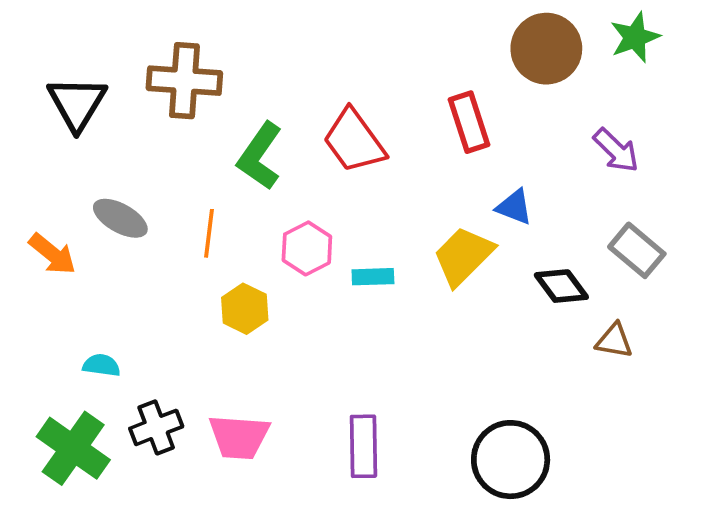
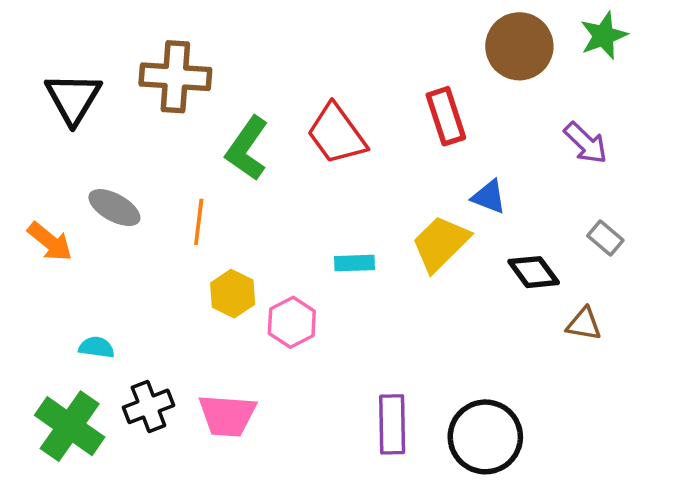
pink hexagon: (307, 248) -> (292, 322), moved
gray rectangle: (637, 250) -> (605, 238), size x0.7
purple rectangle: (363, 446) -> (392, 424), moved

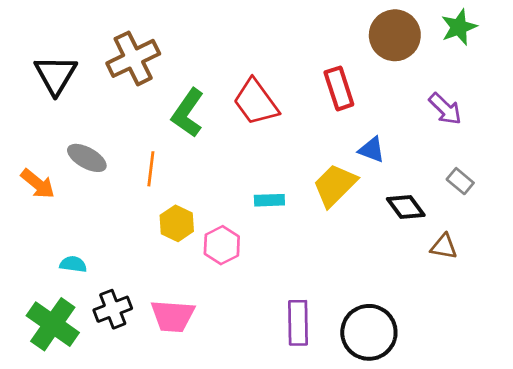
brown cross: (175, 77) -> (133, 58), turned -30

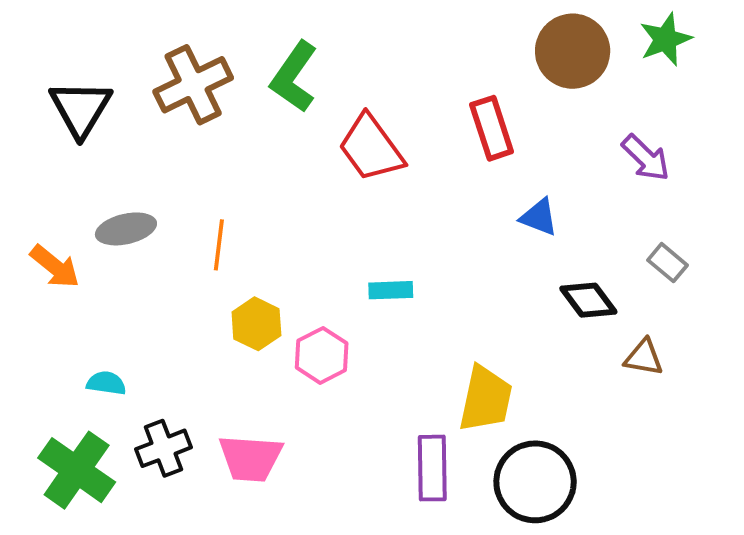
green L-shape: (188, 113) -> (294, 77), moved
gray ellipse: (87, 158) -> (126, 229), turned -42
yellow trapezoid: (335, 185) -> (486, 399), moved, turned 147

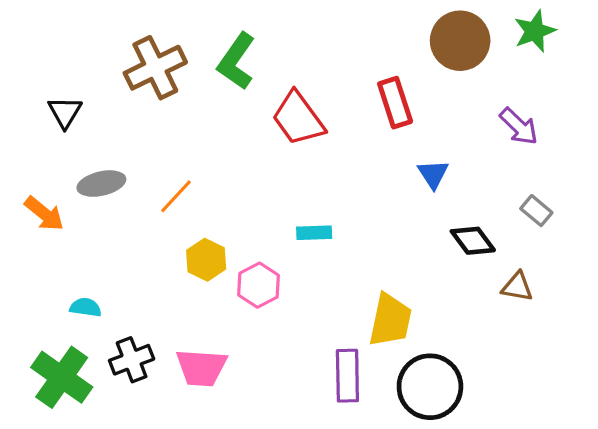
black triangle: (81, 108) -> (65, 112), moved, size x0.7
blue triangle: (539, 217) -> (433, 174), turned 36
orange line: (219, 245) -> (176, 196), turned 36

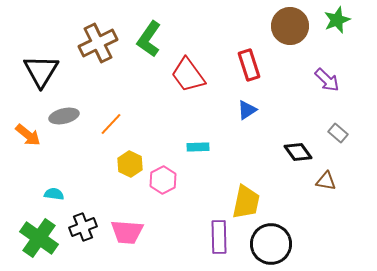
black triangle: (65, 112) -> (41, 71), size x1.6
blue triangle: (433, 174) -> (247, 110), moved, turned 30

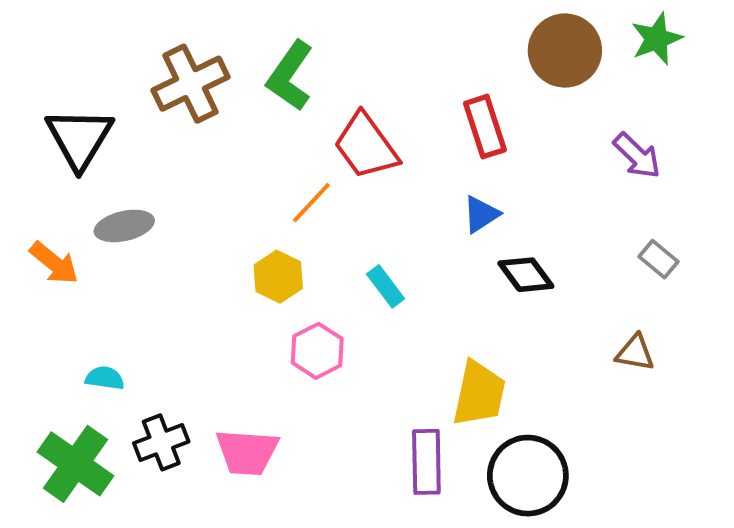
orange line: (111, 124) -> (311, 203), moved
cyan rectangle: (198, 147) -> (386, 286), turned 55
black diamond: (298, 152) -> (526, 275), moved
yellow hexagon: (130, 164) -> (278, 277), moved

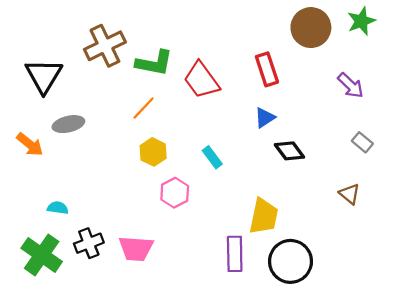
green L-shape: (290, 76) -> (154, 63), moved, turned -114
orange line: (311, 203) -> (144, 108), moved
brown triangle: (635, 353) -> (350, 194), turned 30

